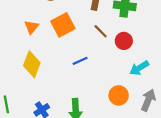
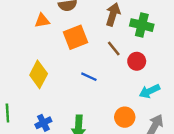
orange triangle: (31, 27) -> (42, 21), moved, turned 35
blue line: (80, 61) -> (89, 77), turned 42

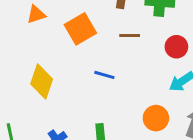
brown line: (114, 48) -> (130, 35), turned -42
red circle: (137, 61) -> (176, 47), moved

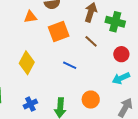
brown line: (130, 35) -> (91, 41), turned 32
orange circle: (156, 118) -> (91, 100), moved

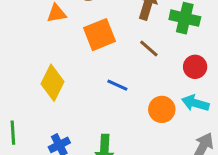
cyan arrow: (121, 78) -> (195, 103), turned 42
orange circle: (91, 100) -> (162, 109), moved

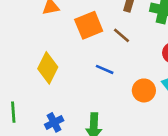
brown line: (149, 48) -> (122, 35), moved

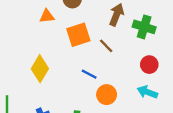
orange circle: (144, 90) -> (107, 95), moved

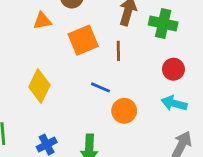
brown line: (106, 46) -> (118, 51), turned 49

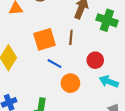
orange square: (83, 40) -> (45, 39), moved
red circle: (173, 69) -> (95, 60), moved

